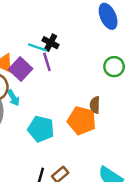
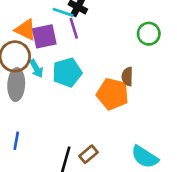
purple square: (21, 69) -> (44, 36), turned 35
cyan pentagon: (41, 129) -> (67, 72), moved, turned -30

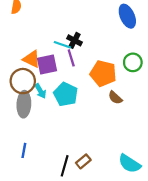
cyan pentagon: (67, 72) -> (66, 94), turned -30
brown semicircle: (127, 77) -> (115, 98), turned -48
orange pentagon: (113, 94) -> (103, 73), moved

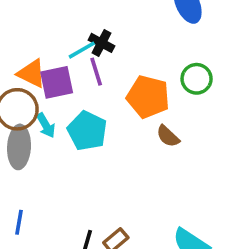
cyan line: (62, 45) -> (82, 50), turned -49

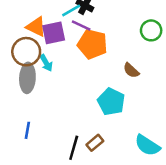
purple line: (96, 72) -> (81, 25), turned -48
orange pentagon: (148, 97) -> (92, 44), moved
cyan pentagon: (87, 131) -> (111, 102), moved

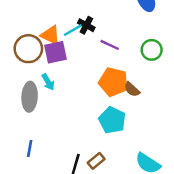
purple line: (81, 25) -> (110, 45), moved
orange triangle: (36, 27) -> (51, 35), moved
orange pentagon: (92, 44) -> (113, 82), moved
brown circle: (26, 52) -> (28, 49), moved

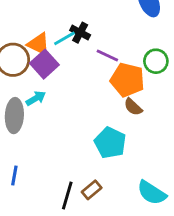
purple square: (55, 52) -> (44, 64), turned -30
cyan arrow: (48, 82) -> (36, 98), turned -91
orange pentagon: (113, 82) -> (127, 80), moved

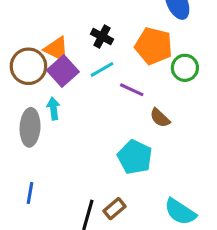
cyan line: (64, 38) -> (102, 69), moved
purple line: (107, 55) -> (132, 90), moved
orange pentagon: (127, 80) -> (154, 46), moved
cyan arrow: (36, 98) -> (53, 109), turned -66

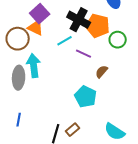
black cross: (102, 37) -> (79, 20), moved, size x1.6
purple square: (63, 71) -> (40, 14), moved
cyan arrow: (53, 109) -> (34, 66), size x1.6
brown semicircle: (160, 118) -> (102, 72), turned 88

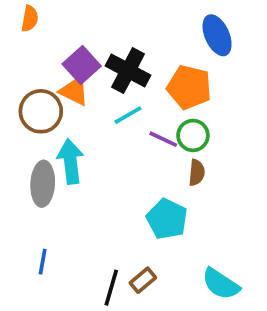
black cross: (79, 20) -> (128, 71), moved
green circle: (118, 40) -> (193, 135), moved
brown semicircle: (102, 72) -> (197, 173), turned 144

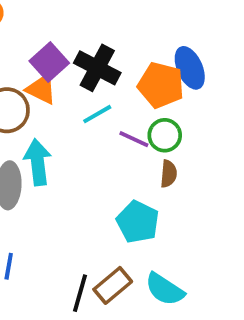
blue ellipse: (217, 35) -> (190, 68), moved
brown rectangle: (143, 280) -> (113, 285), size x1.4
cyan semicircle: (221, 284) -> (165, 289), moved

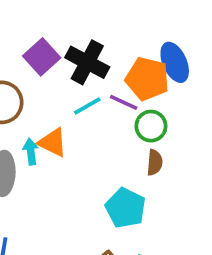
orange triangle: (41, 89) -> (53, 142), moved
purple line: (134, 139) -> (124, 102), moved
cyan arrow: (38, 162) -> (31, 152), size x0.6

